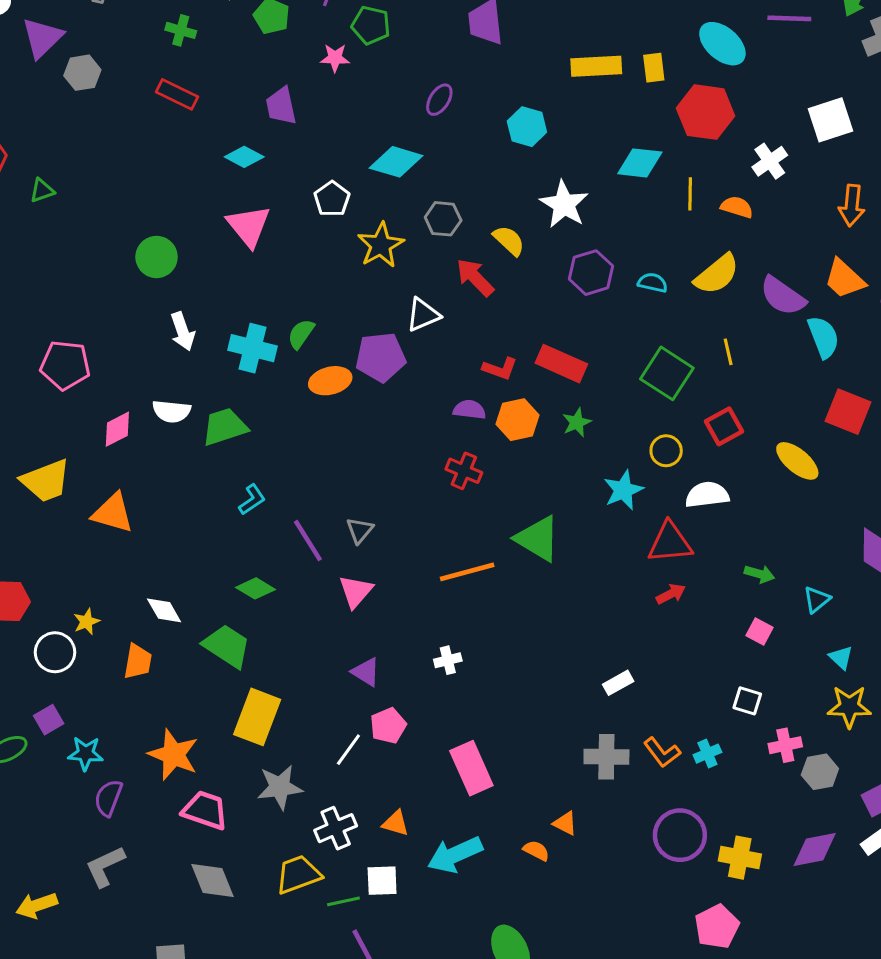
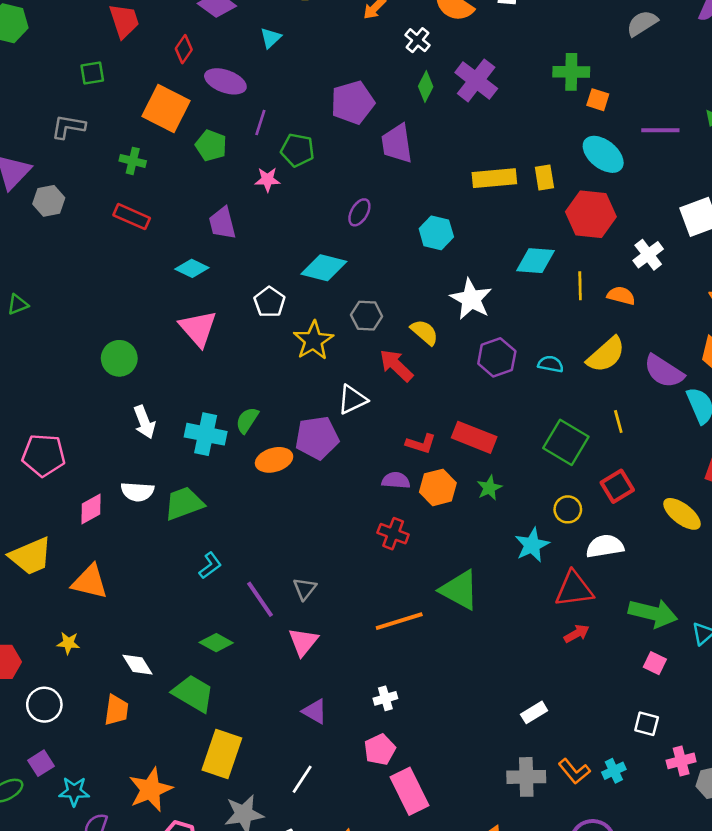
green arrow: (759, 574) -> (653, 613), size x1.8
yellow star: (87, 622) -> (68, 643), moved, turned 30
pink pentagon: (388, 726) -> (380, 749), moved
orange star: (173, 755) -> (150, 789), turned 30

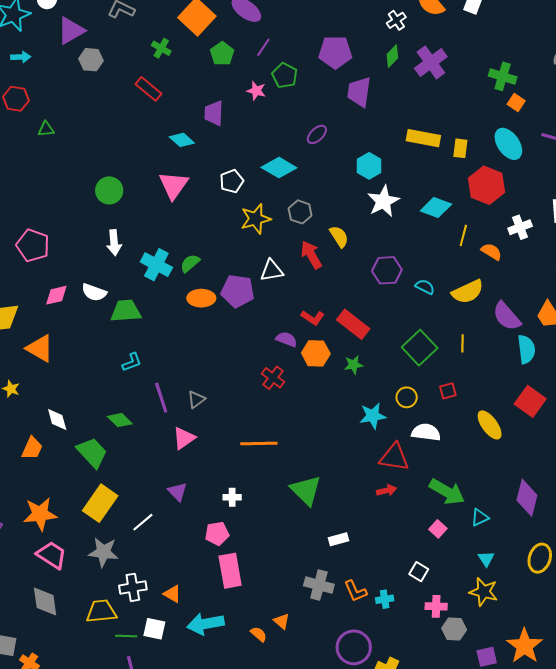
white star: (471, 299) -> (383, 201), moved
red square: (617, 486) -> (448, 391), size x0.7
green triangle: (459, 590) -> (306, 490), moved
white line: (302, 779) -> (143, 522), moved

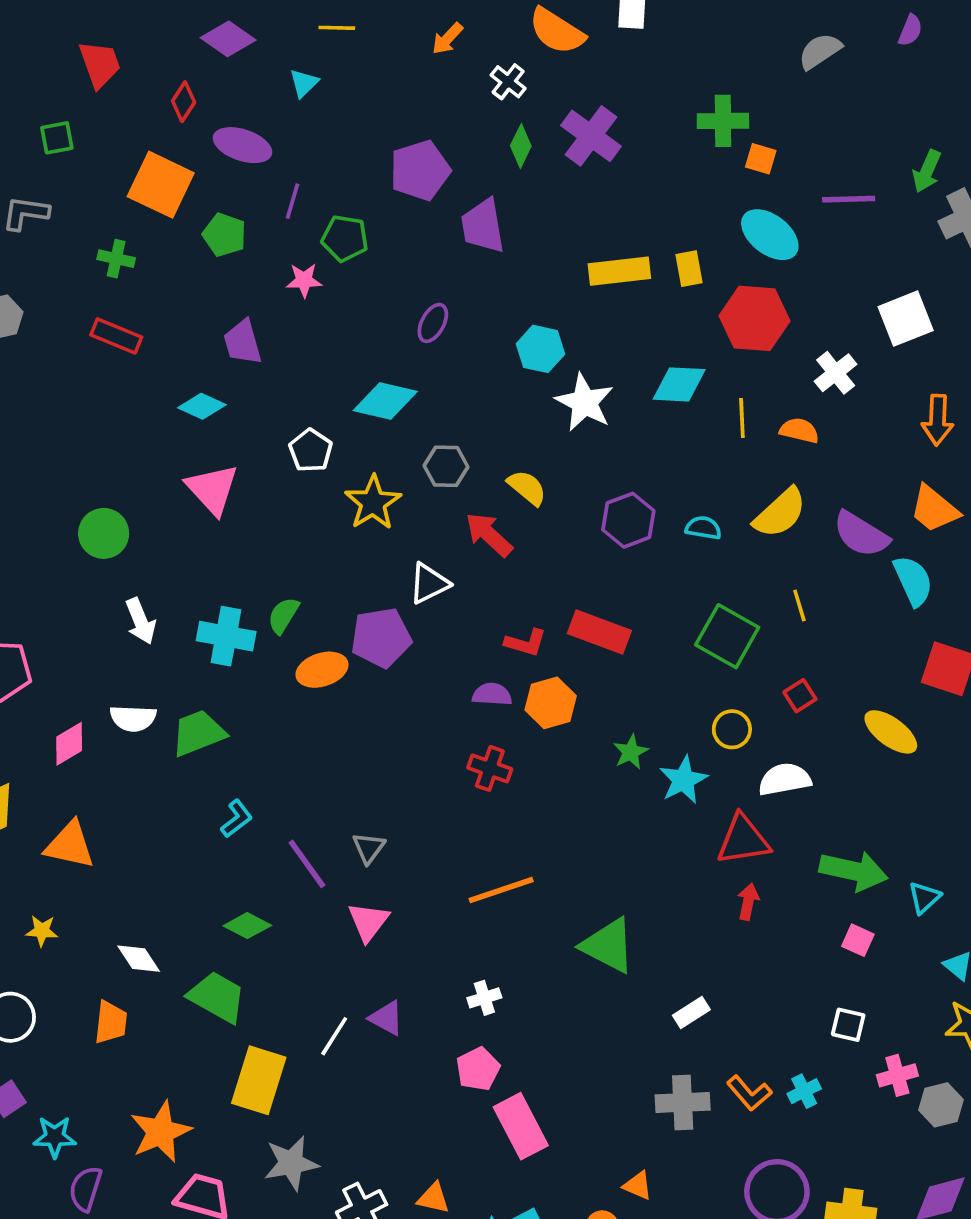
green star: (354, 365) -> (631, 752), moved
red arrow: (387, 490) -> (748, 902), turned -48
white line: (143, 522) -> (334, 1036), moved

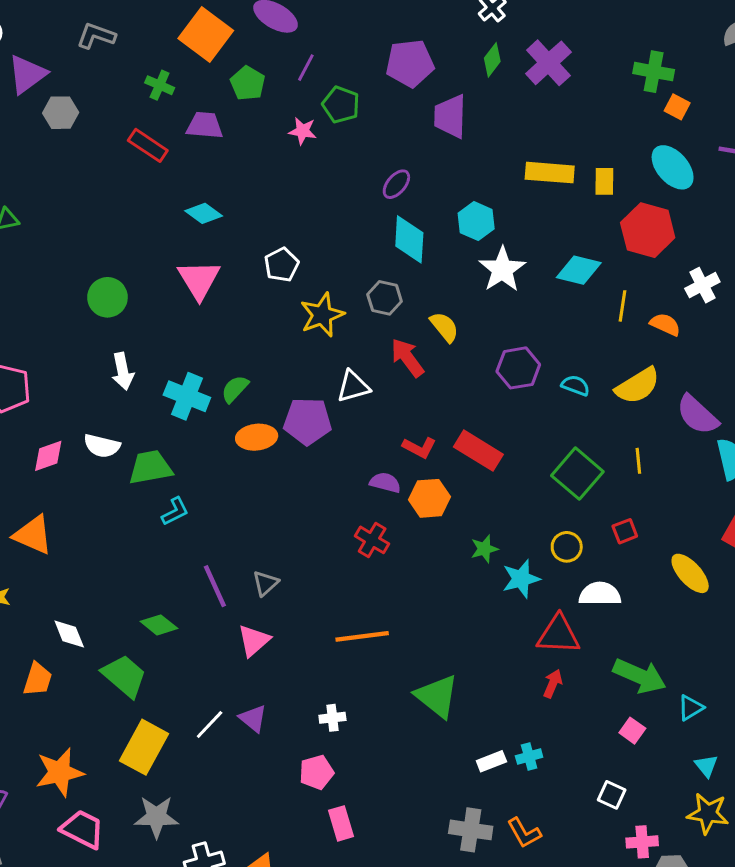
purple trapezoid: (243, 342) -> (205, 125), moved, turned 99
cyan diamond: (385, 401) -> (409, 239), moved, turned 69
cyan L-shape: (237, 819) -> (175, 511), moved
cyan cross: (804, 1091) -> (529, 757), moved
pink rectangle: (521, 1126) -> (341, 823), size x0.7

